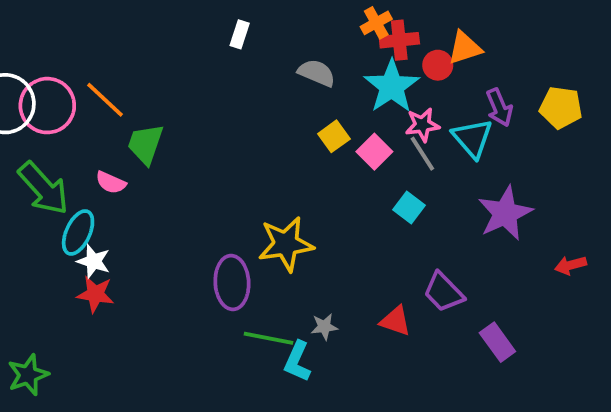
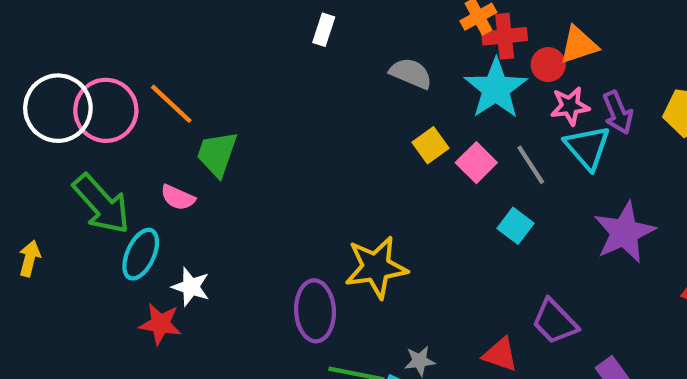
pink star: (422, 125) -> (570, 106), moved
white star: (93, 261) -> (191, 287), moved

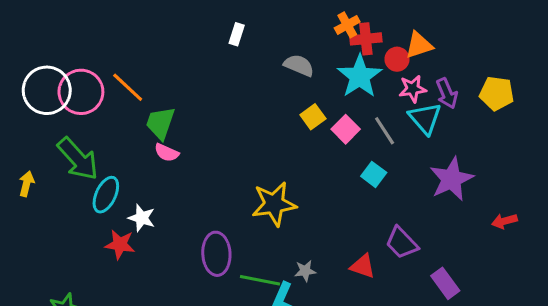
pink semicircle: (178, 197) -> (167, 153), moved
yellow arrow: (30, 259) -> (26, 184), moved
purple ellipse: (315, 311) -> (216, 254), moved

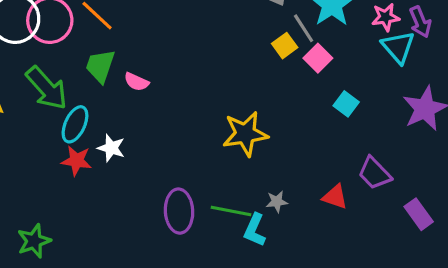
green trapezoid: (160, 123) -> (100, 66), moved
gray line: (385, 131) -> (304, 28), moved
red star: (120, 244) -> (77, 161), moved
purple ellipse: (216, 254) -> (179, 211), moved

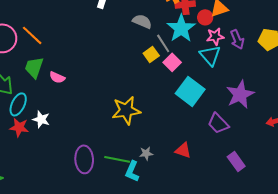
cyan triangle: (398, 47) -> (210, 55), moved
cyan square: (346, 104) -> (190, 91), size x1.8
purple trapezoid: (375, 173) -> (218, 123), moved

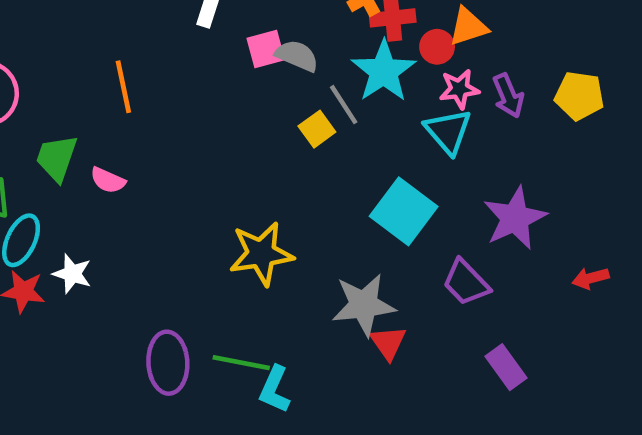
orange line: (32, 35) -> (123, 87), moved, turned 35
pink square: (172, 62) -> (266, 49), moved, turned 30
red triangle: (183, 150) -> (388, 343), turned 36
gray star: (146, 153) -> (364, 305), moved, size x2.0

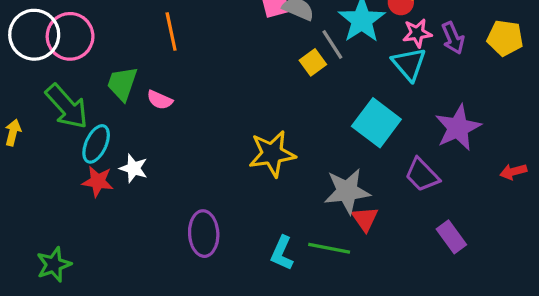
green line: (241, 363) -> (329, 248), moved

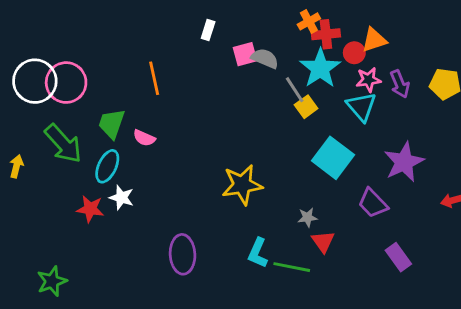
yellow square: (313, 62) -> (306, 107), moved
cyan ellipse: (96, 144) -> (107, 166), moved
gray star: (347, 191) -> (307, 217), size x0.5
cyan L-shape: (282, 253) -> (258, 253), moved

